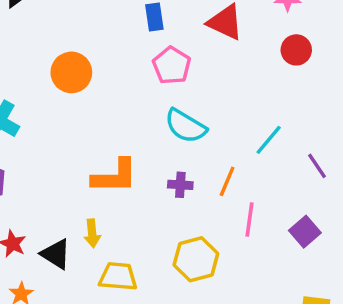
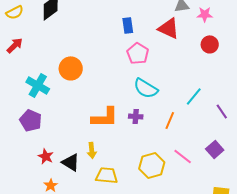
orange circle: (71, 72) -> (71, 68), moved
purple cross: (180, 185) -> (136, 116), moved
pink line: (250, 219) -> (183, 156), moved, turned -60

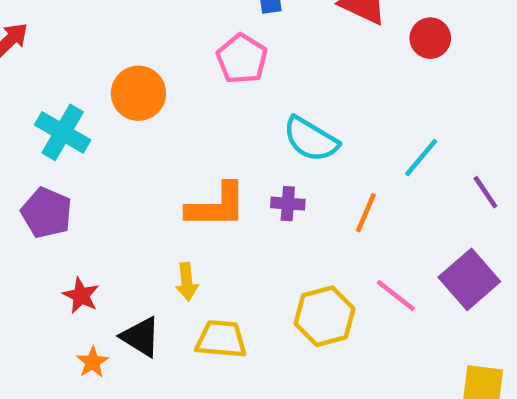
red circle: (210, 44) -> (430, 38), moved
pink pentagon: (138, 53) -> (242, 59), moved
purple square: (215, 149) -> (469, 279), size x1.4
black triangle: (71, 162) -> (141, 337), moved

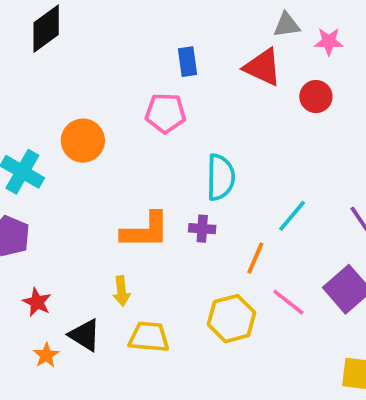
pink pentagon: (242, 59) -> (165, 113), turned -30
cyan semicircle: (311, 139) -> (221, 177), turned -120
cyan line: (421, 158) -> (292, 216), moved
orange line: (366, 213) -> (255, 258), moved

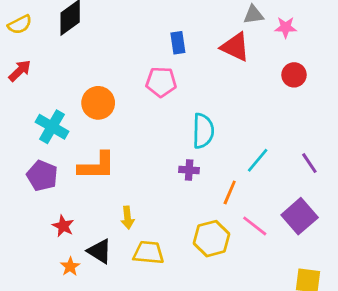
red circle: (316, 97) -> (294, 75), moved
orange L-shape: (145, 230) -> (97, 166), moved

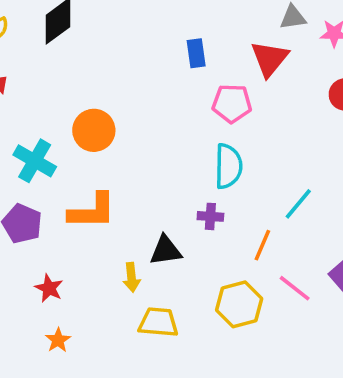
red triangle: (235, 47) -> (270, 59), turned 44
pink pentagon: (161, 82) -> (232, 103), moved
black triangle: (100, 251) -> (166, 250), moved, turned -40

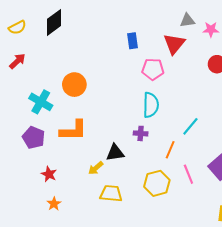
yellow arrow: (131, 277) -> (96, 168), turned 56
pink line: (295, 288) -> (188, 174), turned 30

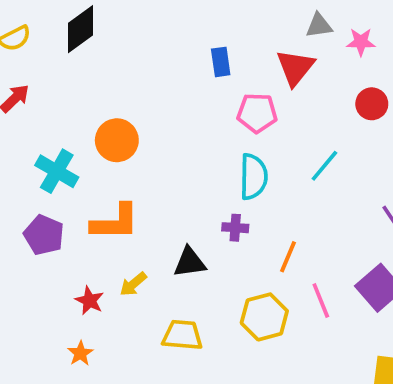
cyan line: (190, 126) -> (324, 166), moved
yellow arrow: (96, 168) -> (133, 284), moved
red star: (49, 174) -> (90, 301), moved

